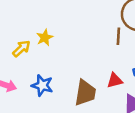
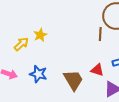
red triangle: (115, 80) -> (97, 70), turned 32
brown trapezoid: (85, 93) -> (73, 80), turned -40

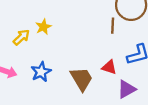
blue star: (38, 74) -> (41, 72), turned 30

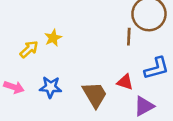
blue star: (41, 72) -> (51, 87), turned 30

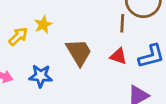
red triangle: (125, 82) -> (118, 56), moved
brown trapezoid: (95, 95) -> (79, 52), moved

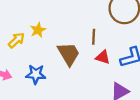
brown line: (122, 23) -> (94, 37), moved

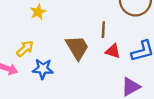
yellow star: (38, 30) -> (38, 12), moved
yellow arrow: (16, 40) -> (25, 49), moved

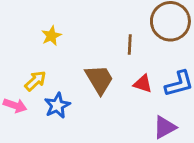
brown line: (103, 30) -> (130, 45), moved
blue star: (43, 69) -> (57, 105), turned -30

